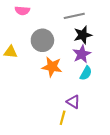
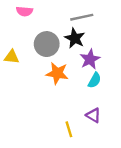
black star: (83, 35) -> (75, 38), moved, turned -30
purple triangle: (73, 102) -> (93, 115), moved
yellow line: (63, 118) -> (69, 129), turned -32

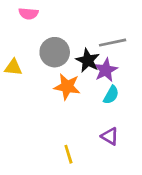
gray line: (82, 17) -> (113, 43), moved
black star: (75, 38) -> (88, 60), moved
yellow line: (69, 129) -> (68, 154), moved

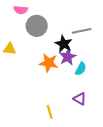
gray circle: (55, 52) -> (37, 26), moved
purple star: (106, 70) -> (68, 57), moved

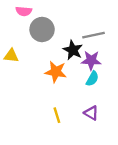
purple star: (68, 57) -> (91, 60), moved, turned 30
yellow line: (50, 112) -> (57, 115), moved

